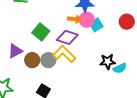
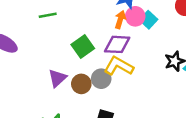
orange arrow: (75, 19) -> (120, 20), turned -64
green square: (41, 32) -> (83, 46), turned 30

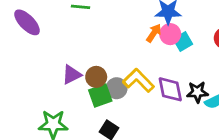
purple diamond: (117, 44) -> (170, 89), moved, turned 60
green square: (83, 46) -> (100, 95), moved
brown circle: (81, 84) -> (96, 77), moved

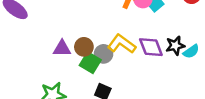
purple triangle: (72, 75) -> (62, 48), turned 36
green square: (100, 95) -> (90, 63), turned -30

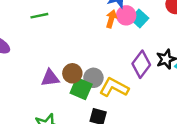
yellow L-shape: (122, 44) -> (114, 87), moved
purple diamond: (151, 47) -> (141, 64), turned 65

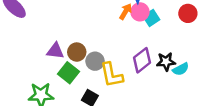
yellow L-shape: (114, 87) -> (112, 75), turned -144
green square: (81, 89) -> (69, 73), moved

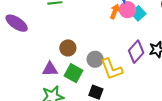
purple triangle: (55, 51) -> (50, 69), moved
brown circle: (77, 52) -> (68, 48), moved

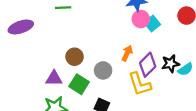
orange arrow: (115, 11) -> (127, 53), moved
purple ellipse: (17, 23) -> (21, 27), turned -55
yellow L-shape: (112, 69) -> (140, 84), moved

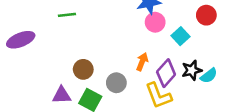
cyan square: (152, 24) -> (181, 36), moved

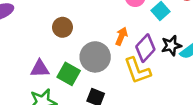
brown circle: (83, 69) -> (63, 27), moved
gray circle: (116, 83) -> (95, 57), size x1.5

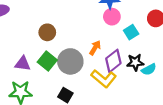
yellow L-shape: (137, 71) -> (104, 79), turned -40
green square: (69, 74) -> (47, 61), moved

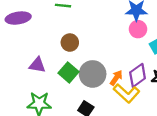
orange arrow: (95, 48) -> (116, 78), moved
purple triangle: (23, 64) -> (37, 65), moved

